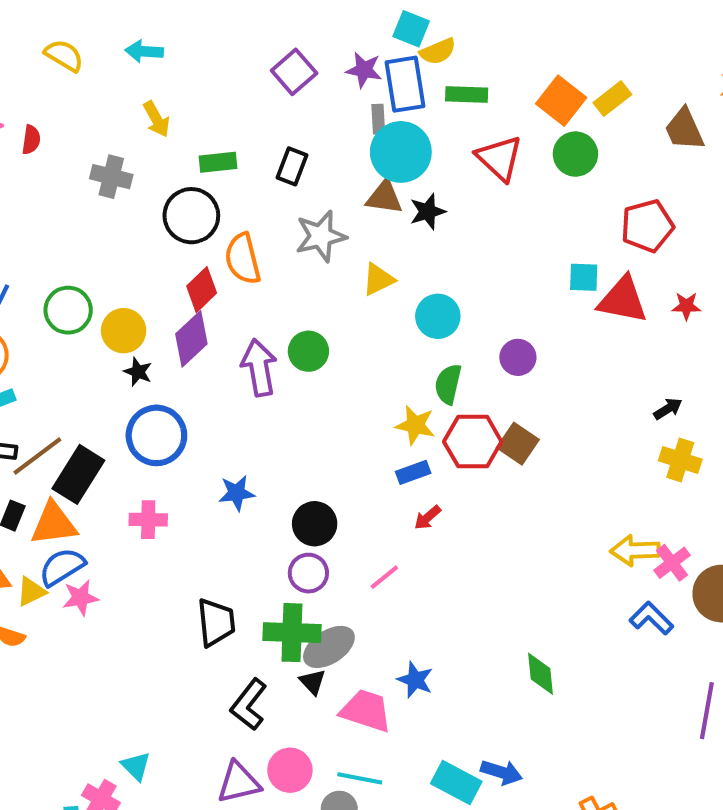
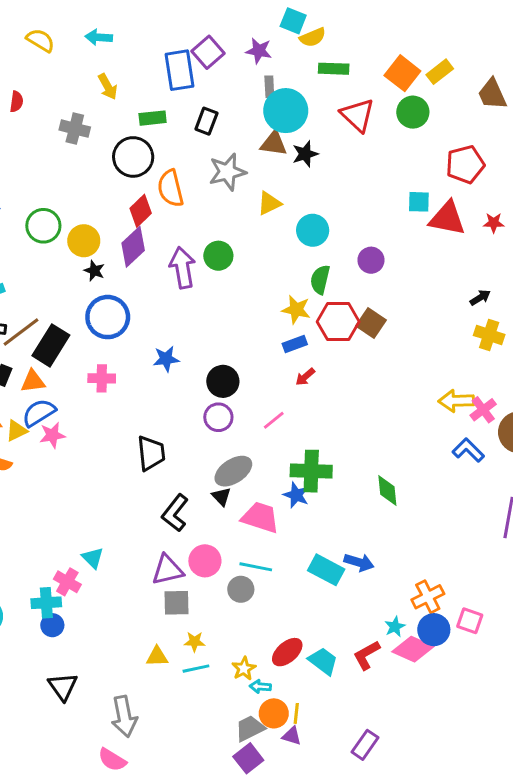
blue rectangle: (405, 84) -> (180, 70), moved
orange triangle: (54, 524) -> (33, 381), size x0.7
green cross: (292, 633) -> (311, 471), moved

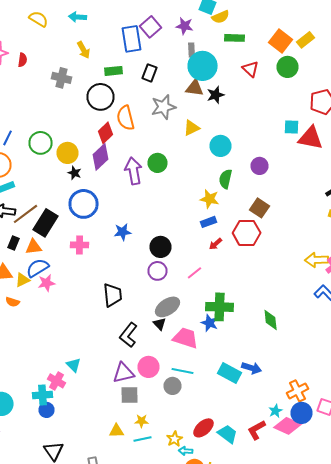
red triangle: (358, 115) -> (250, 69), size x0.7
red hexagon: (338, 322) -> (246, 233), moved

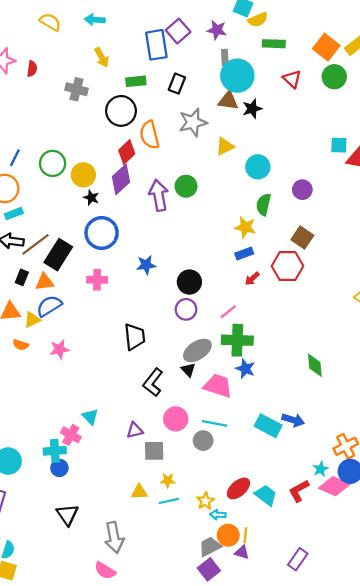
pink star: (46, 283) -> (59, 349), moved
green cross: (220, 307) -> (237, 340), moved
purple triangle: (124, 373) -> (135, 430), moved, size x0.7

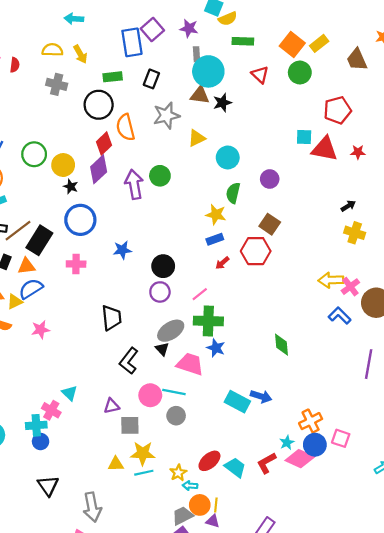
yellow semicircle: (50, 22) -> (52, 50), moved, turned -30
cyan line: (215, 423) -> (174, 392), moved
yellow star: (168, 480) -> (143, 453), size x1.6

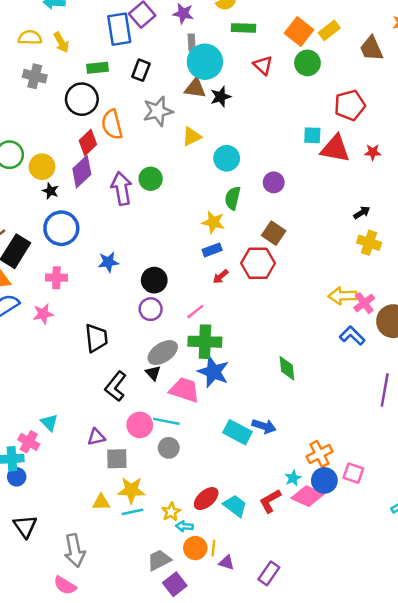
pink star: (41, 330) -> (43, 314), moved
blue star: (216, 348) -> (213, 372), size x1.5
gray trapezoid: (183, 516) -> (159, 560), moved
purple triangle: (213, 521) -> (227, 563), moved

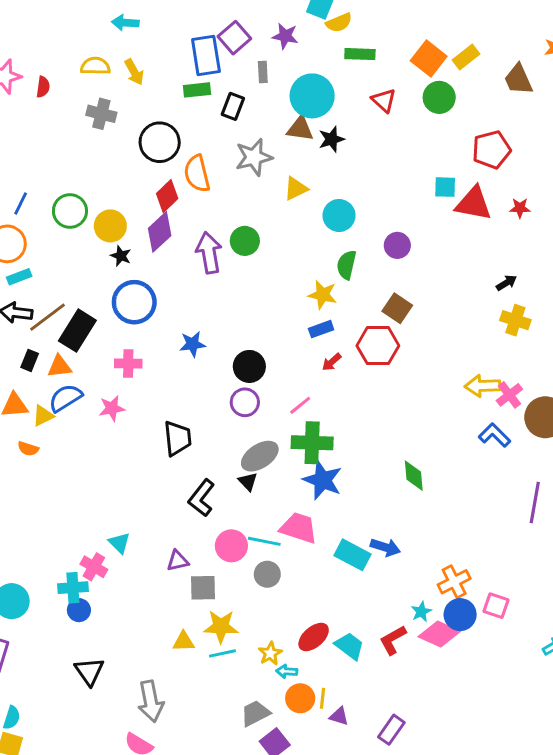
gray rectangle: (192, 42) -> (263, 72), moved
green rectangle: (98, 68) -> (197, 90), moved
pink trapezoid: (184, 390) -> (299, 528), moved

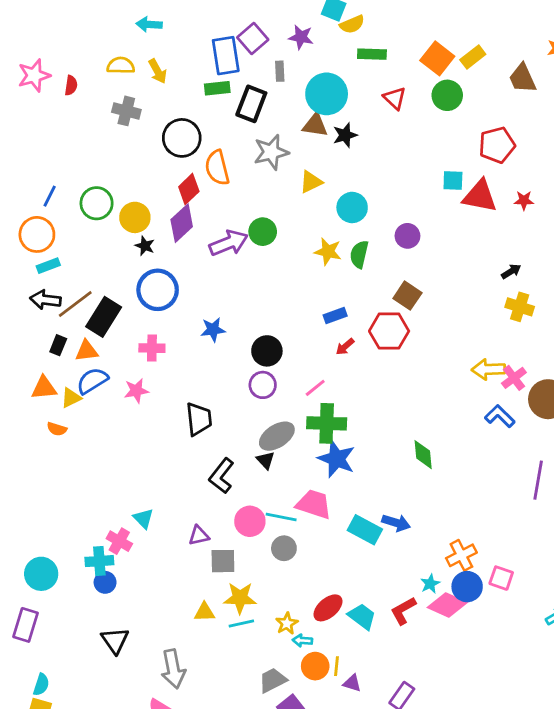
black rectangle: (233, 106) -> (251, 104), size x1.4
purple arrow: (209, 253) -> (229, 243), turned 78
yellow star: (323, 295) -> (328, 252), moved

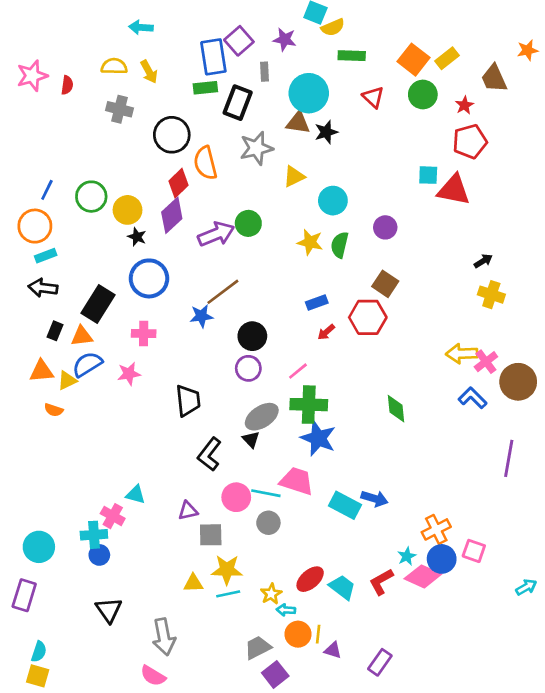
red star: (524, 200) -> (464, 105), moved, turned -30
brown line: (75, 304) -> (223, 292), moved
green diamond: (423, 455) -> (396, 409), moved
cyan triangle: (143, 518) -> (136, 495), turned -30

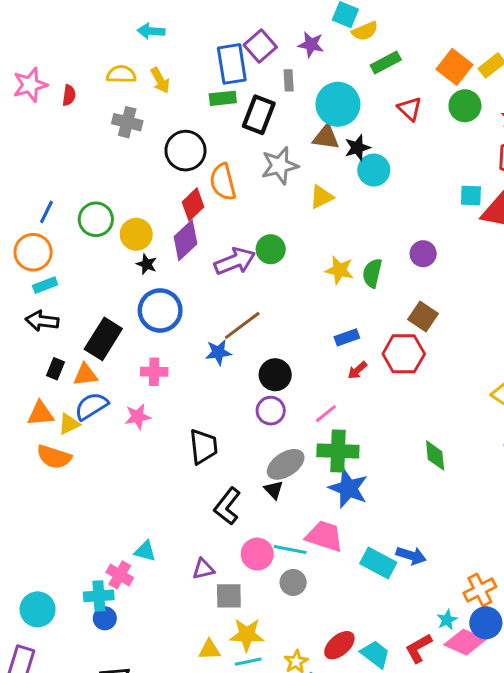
green rectangle: (352, 56) -> (386, 62), turned -30
cyan circle: (333, 201) -> (374, 170), moved
orange semicircle: (54, 410) -> (54, 457), size x1.6

